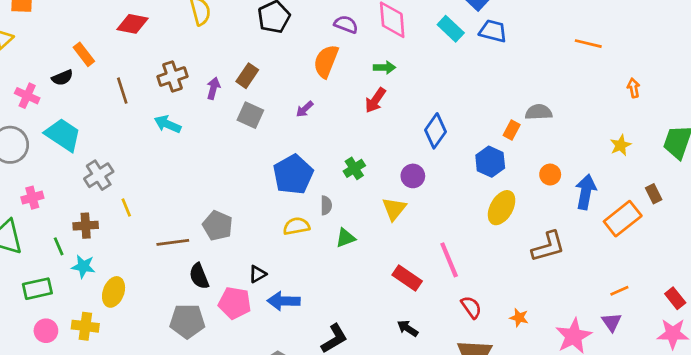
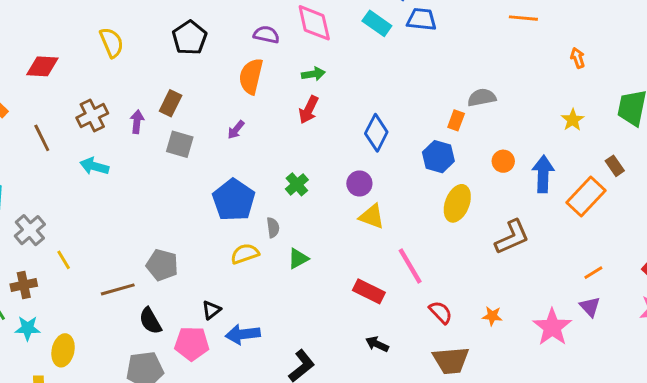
yellow triangle: (394, 209) -> (372, 217), moved, turned -40

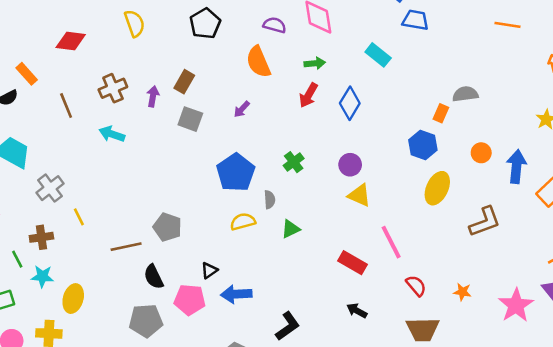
cyan rectangle: (377, 23) -> (378, 55), moved
orange semicircle: (251, 76) -> (258, 62), turned -40
blue diamond: (376, 133) -> (350, 103), moved

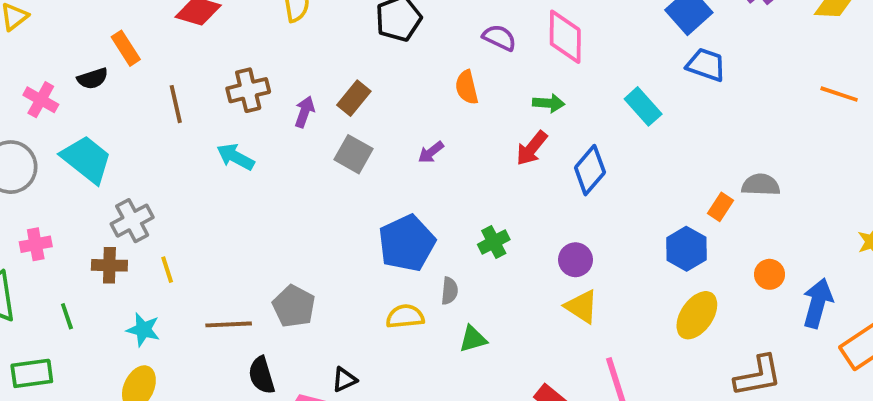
orange semicircle: (258, 62) -> (467, 87), size x0.7
brown cross: (41, 237) -> (109, 265), moved
cyan star: (42, 276) -> (143, 330), moved

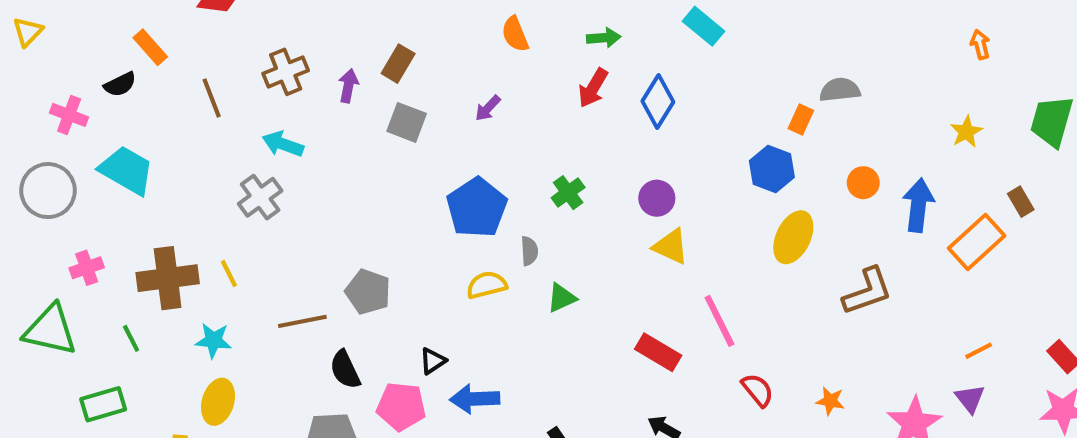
gray cross: (132, 221) -> (260, 197), moved
brown cross: (109, 265) -> (168, 278), size x1.6

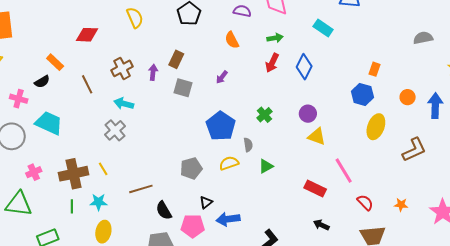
gray semicircle: (840, 90) -> (423, 38), moved
gray pentagon: (368, 292) -> (191, 168), moved, turned -30
green line: (131, 338) -> (72, 206), moved, turned 32

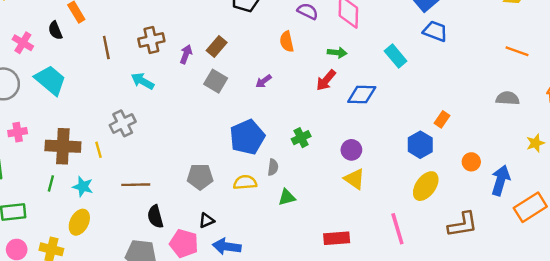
blue diamond: (304, 67) -> (362, 95), turned 50
black semicircle: (42, 82) -> (55, 30), turned 84
gray cross: (115, 130) -> (123, 123), moved
pink line: (344, 171) -> (397, 229), moved
red rectangle: (315, 188) -> (337, 238), turned -45

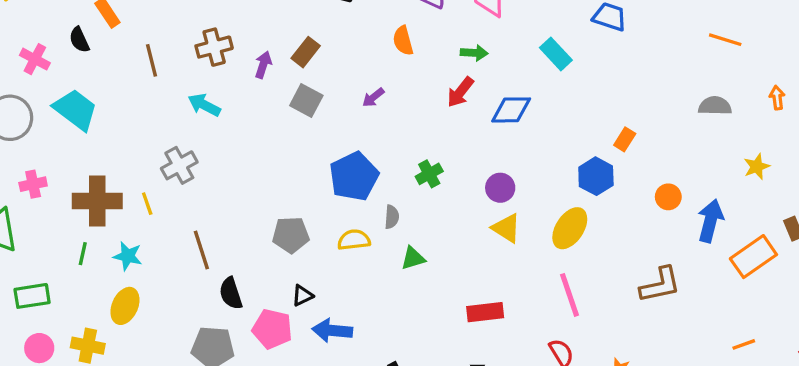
brown line: (136, 185) -> (201, 250), turned 76
yellow ellipse: (426, 186) -> (570, 228), moved

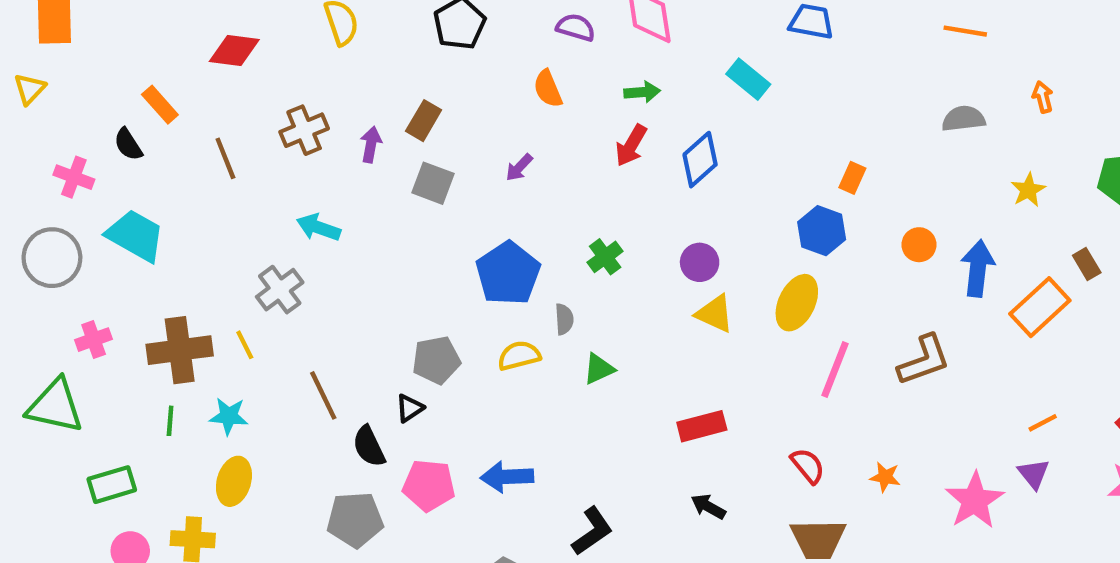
cyan arrow: (204, 105) -> (318, 227), moved
blue diamond: (511, 110) -> (700, 160), turned -33
pink line: (569, 295) -> (835, 370), moved, turned 48
black triangle: (302, 296) -> (410, 408), moved

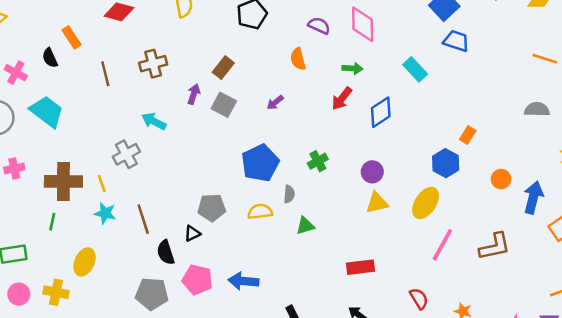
purple arrow: (371, 144) -> (194, 94), moved
yellow triangle: (715, 314) -> (377, 203), turned -45
cyan star: (229, 416) -> (105, 213), moved

